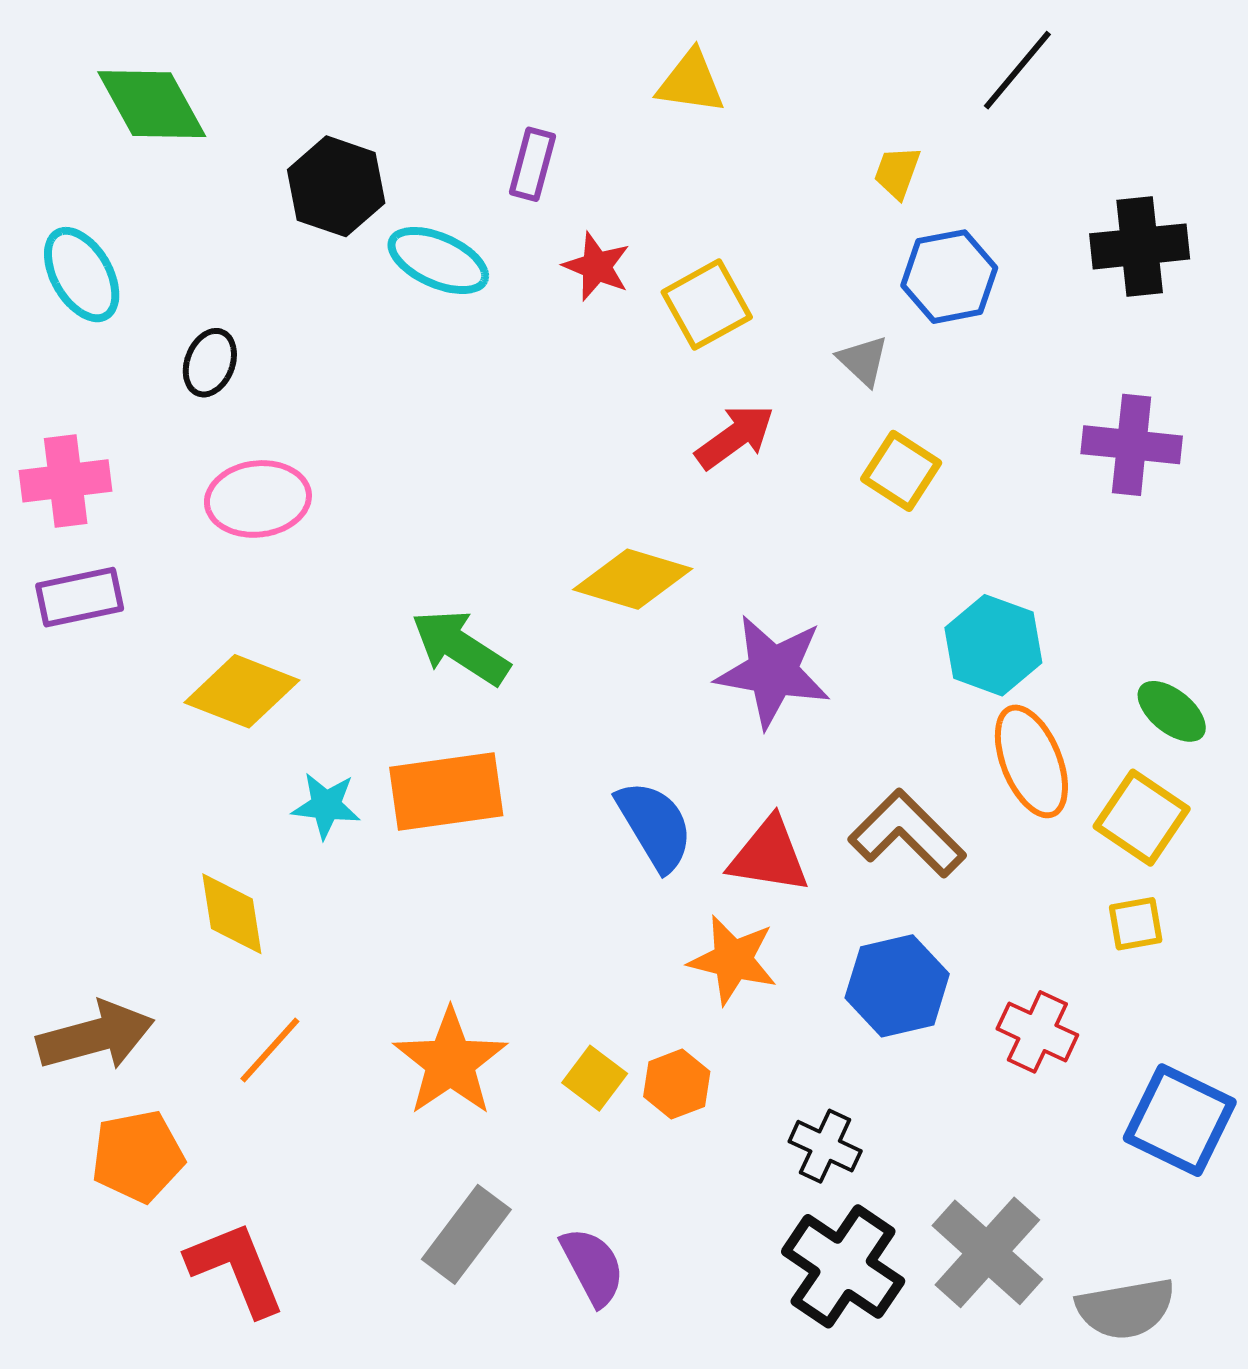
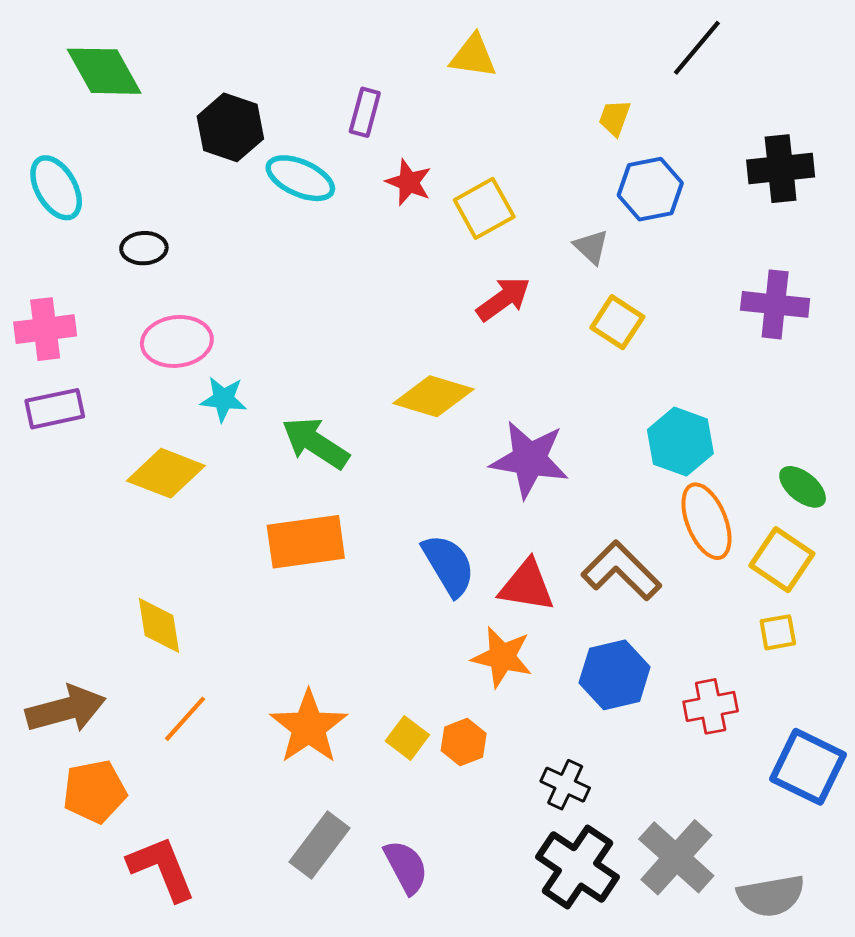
black ellipse: (210, 363) -> (144, 248), turned 66
cyan star: (326, 806) -> (223, 399), moved
red cross: (1037, 1032) -> (711, 706), turned -36

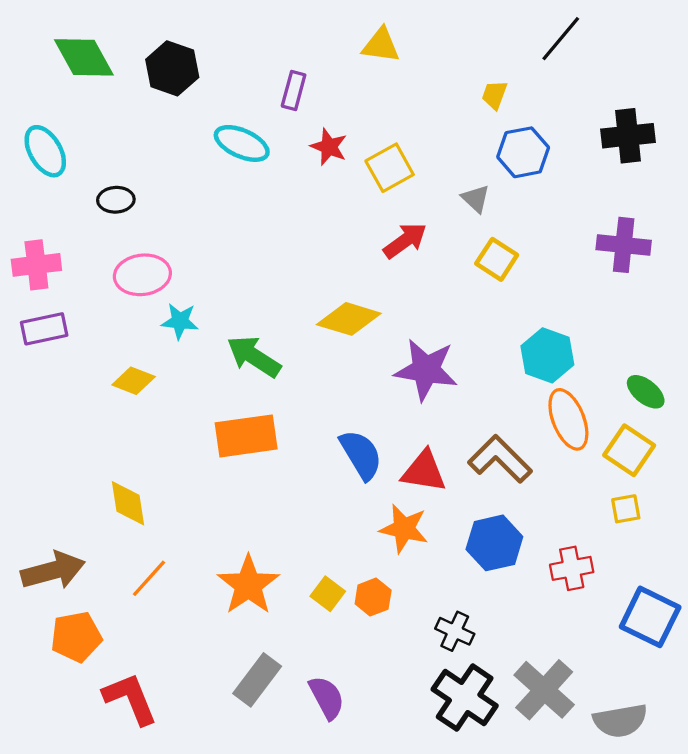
black hexagon: (230, 127) -> (172, 68), moved
yellow diamond: (166, 473) -> (134, 381), size x0.7

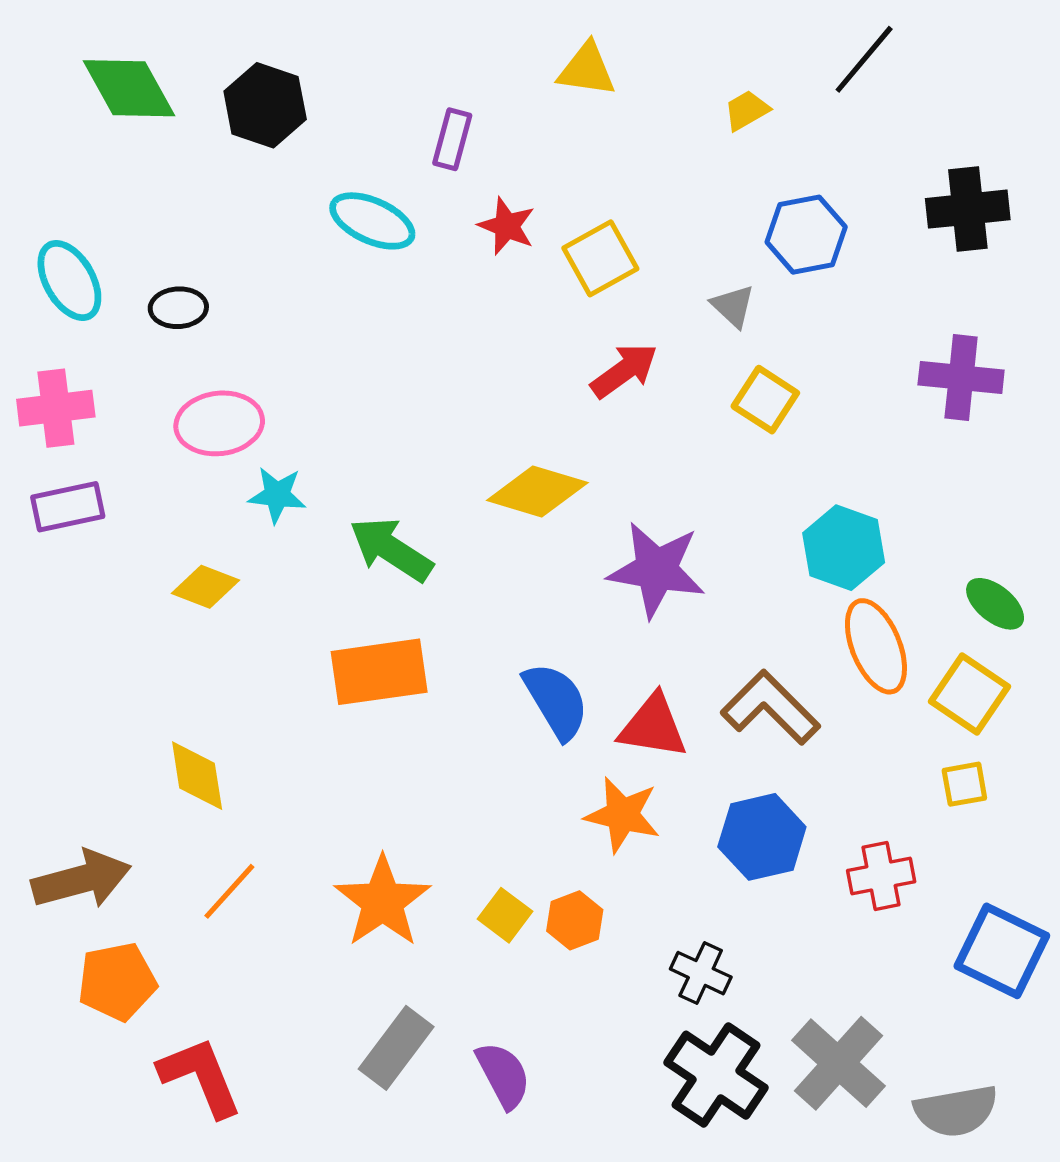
yellow trapezoid: (494, 95) -> (747, 110), moved, turned 40
cyan ellipse: (45, 151) -> (69, 281), moved

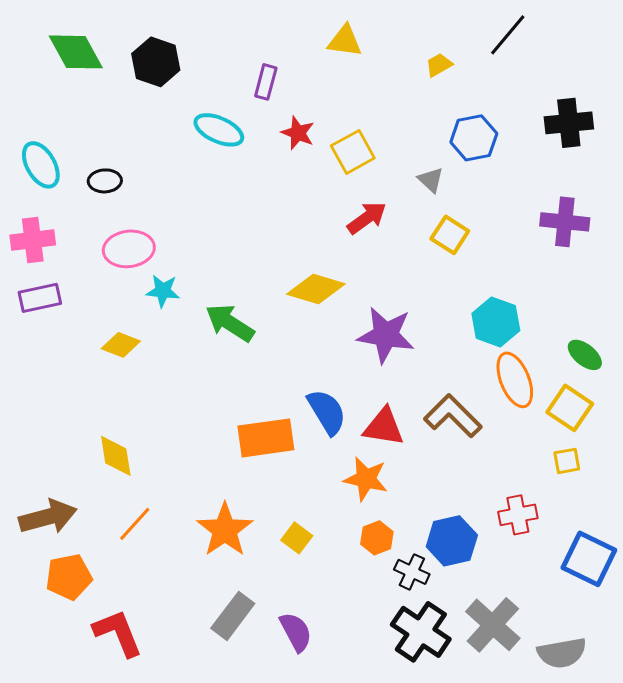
orange rectangle: (379, 672) -> (266, 438), moved
blue hexagon: (762, 837) -> (452, 541), moved
orange hexagon: (575, 920) -> (377, 538), moved

